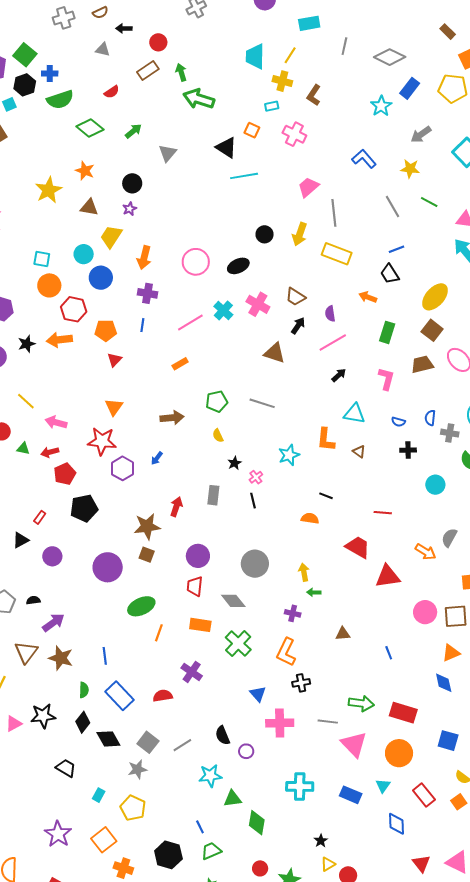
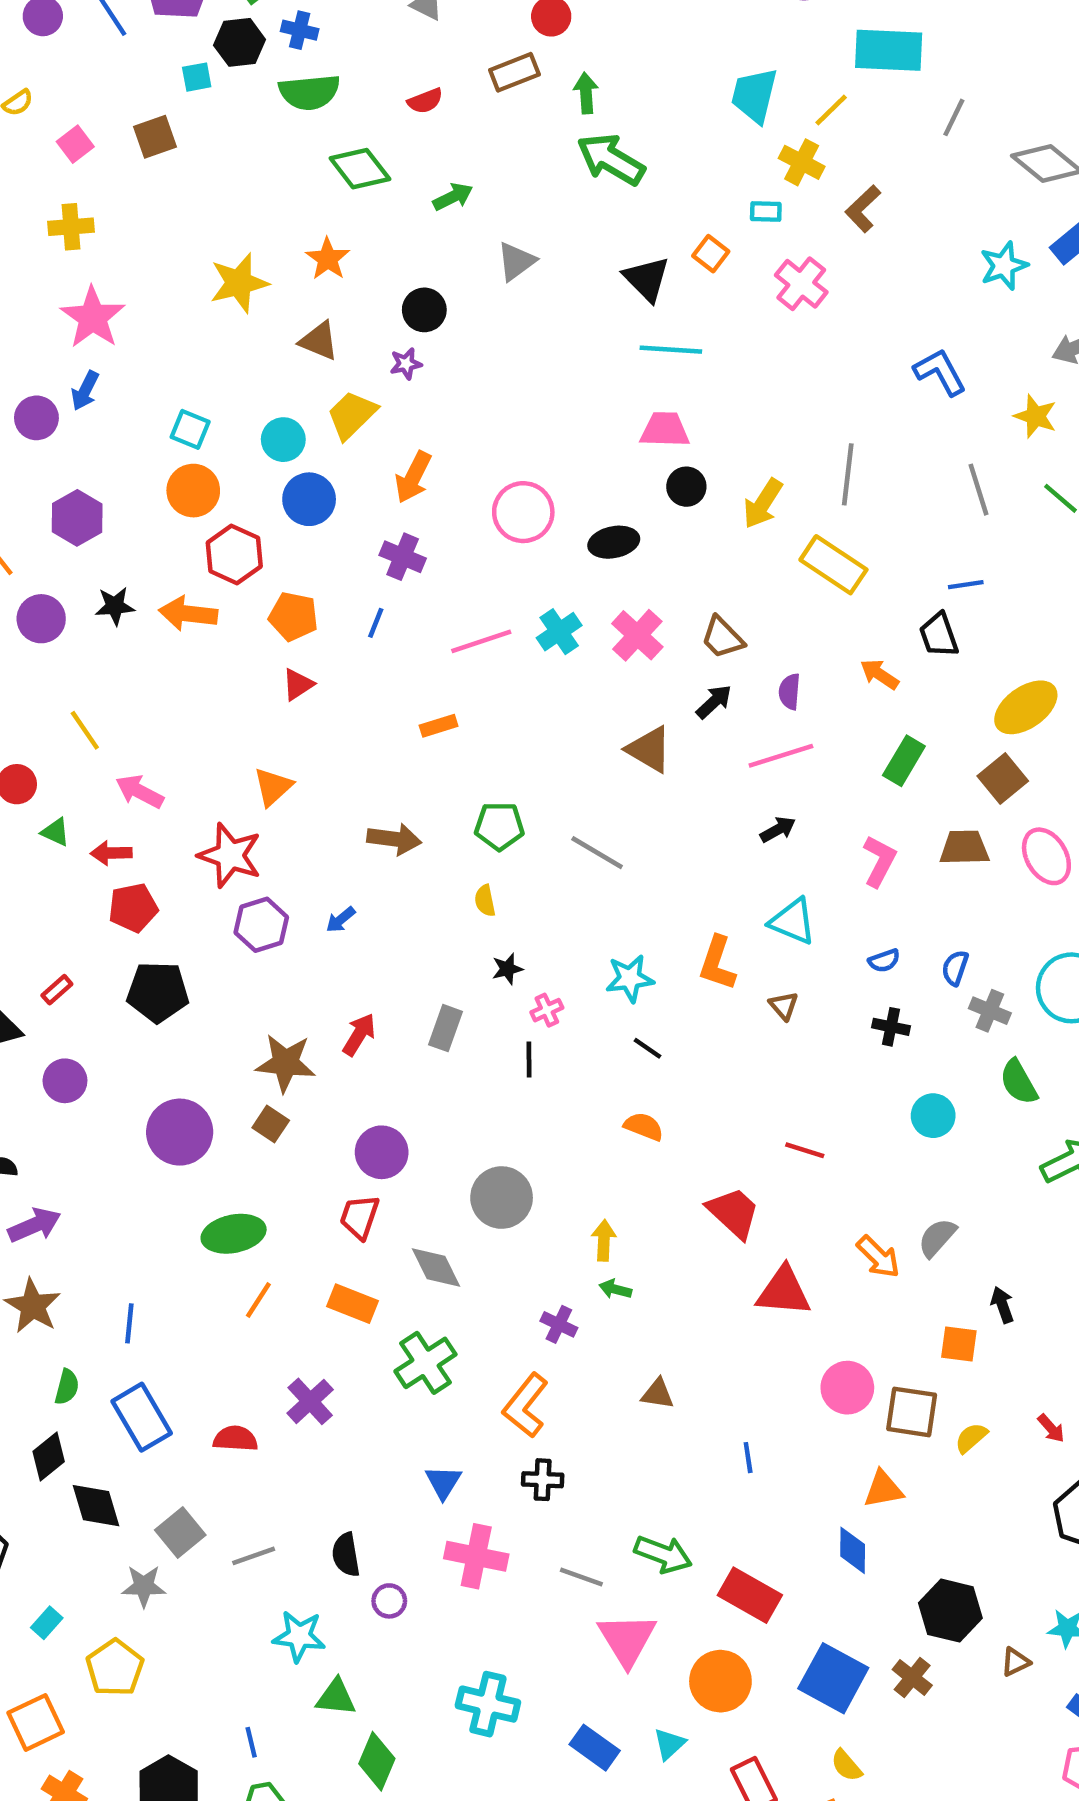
cyan rectangle: (309, 23) -> (889, 50), size x1.4
pink trapezoid: (308, 187) -> (665, 430), moved, turned 30
blue semicircle: (398, 422) -> (884, 961), turned -48
black line: (326, 496) -> (647, 1048), moved
blue square: (448, 741) -> (833, 1678), size x1.4

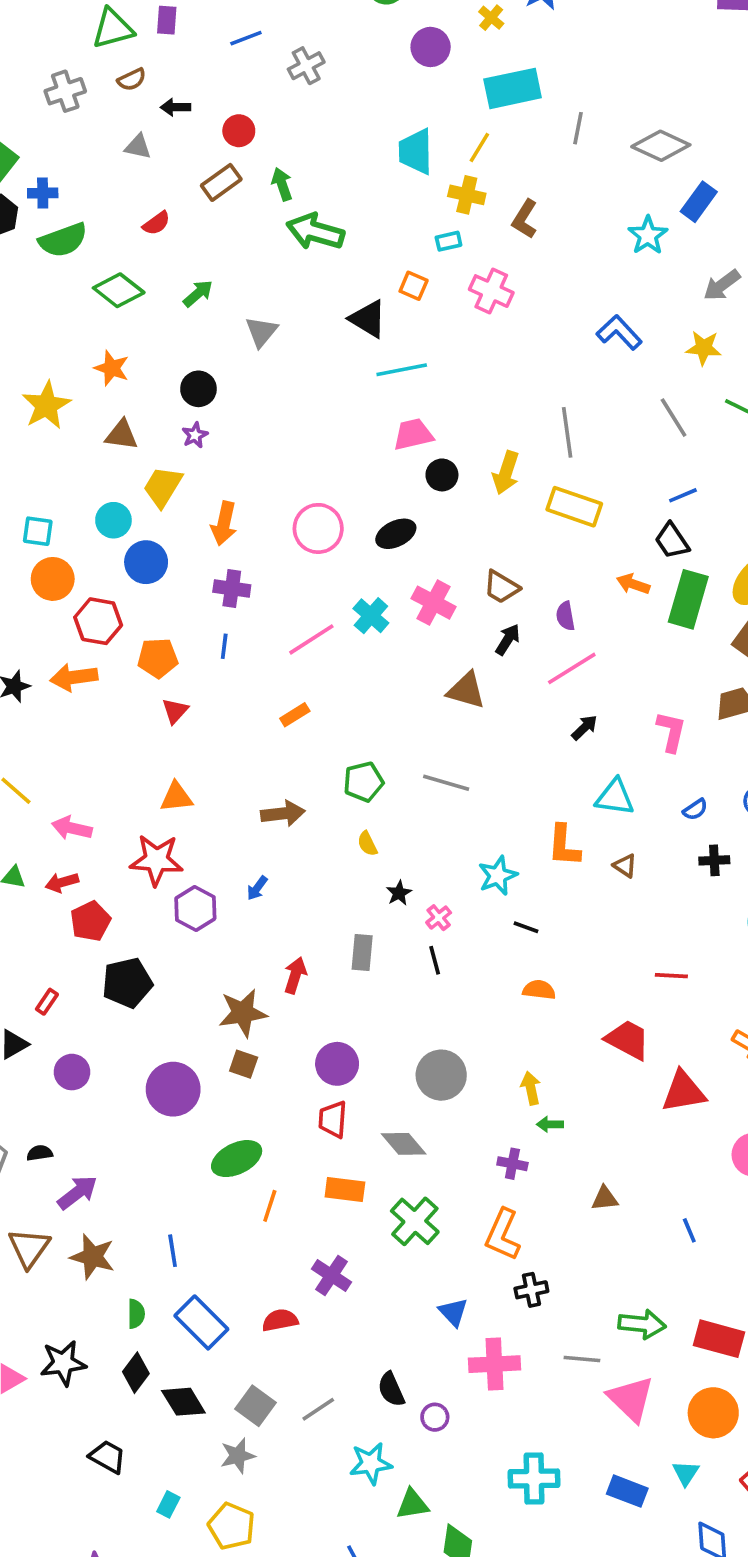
green rectangle: (904, 761) -> (688, 599), moved, size x1.4
orange triangle: (273, 787) -> (176, 797), turned 51

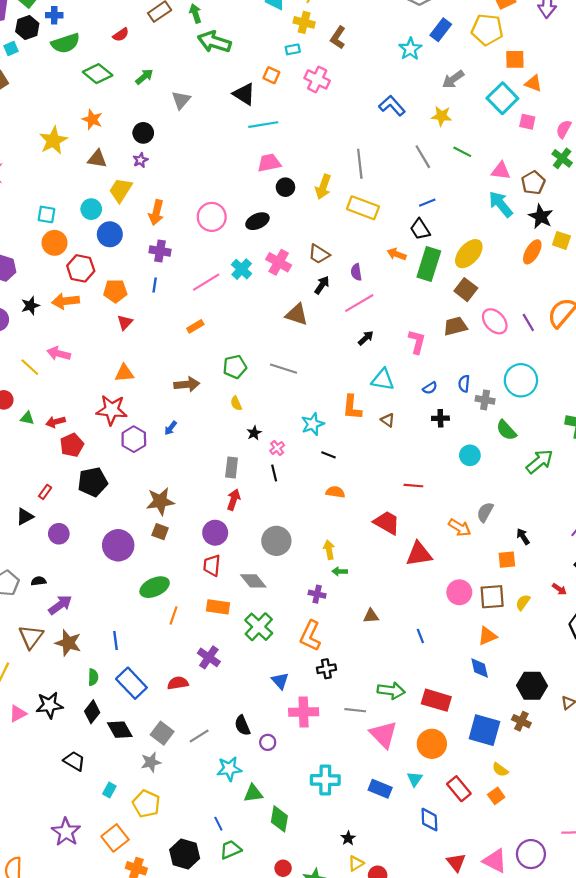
pink arrow: (72, 828) -> (59, 354), moved
red arrow: (295, 975) -> (234, 500), moved

